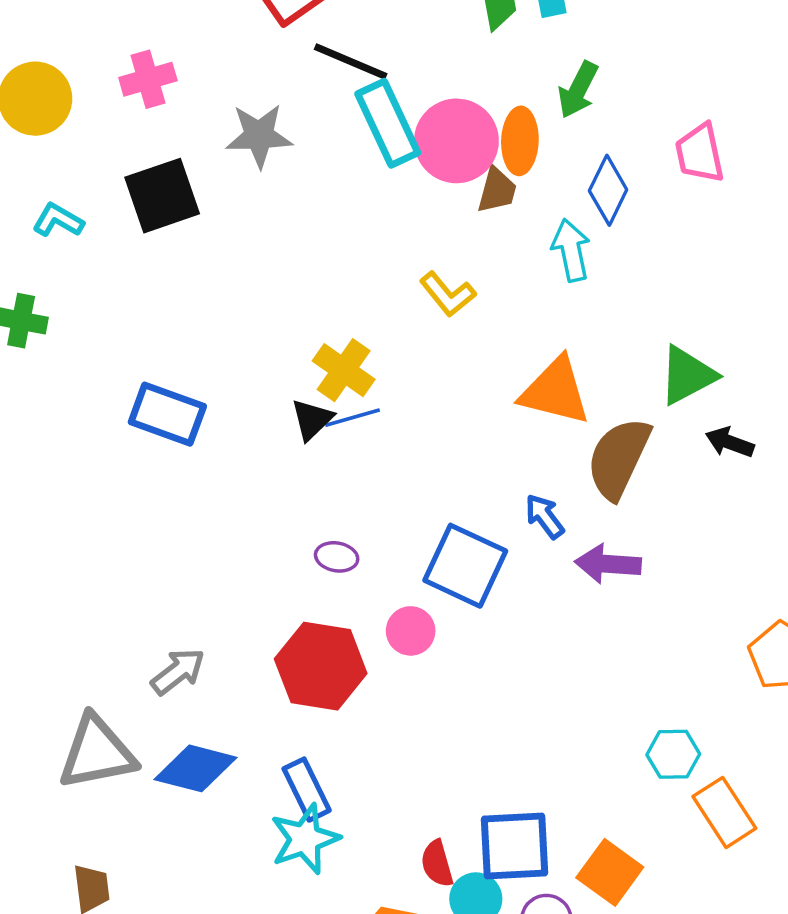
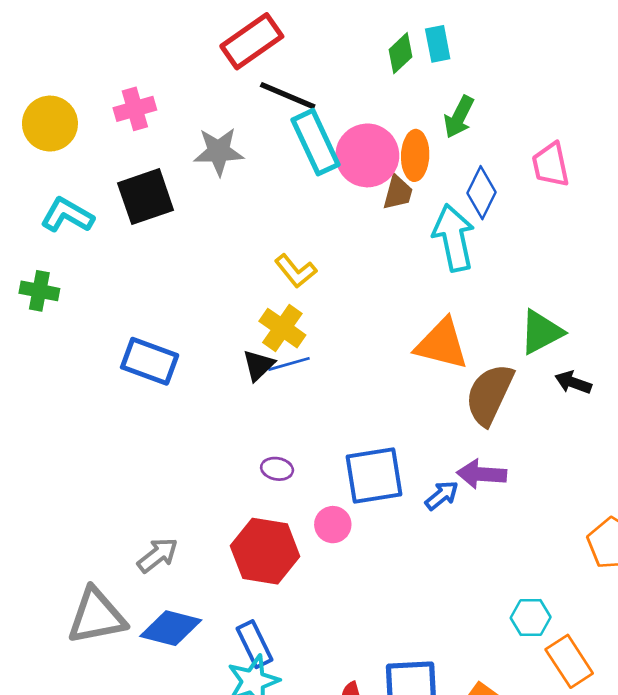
cyan L-shape: (58, 220) -> (67, 215), size x1.4
cyan arrow: (571, 250) -> (454, 238), size x1.4
yellow L-shape: (448, 294) -> (296, 271), moved
blue arrow: (545, 516) -> (442, 495), moved, turned 88
blue square: (465, 566) -> (374, 475), turned -34

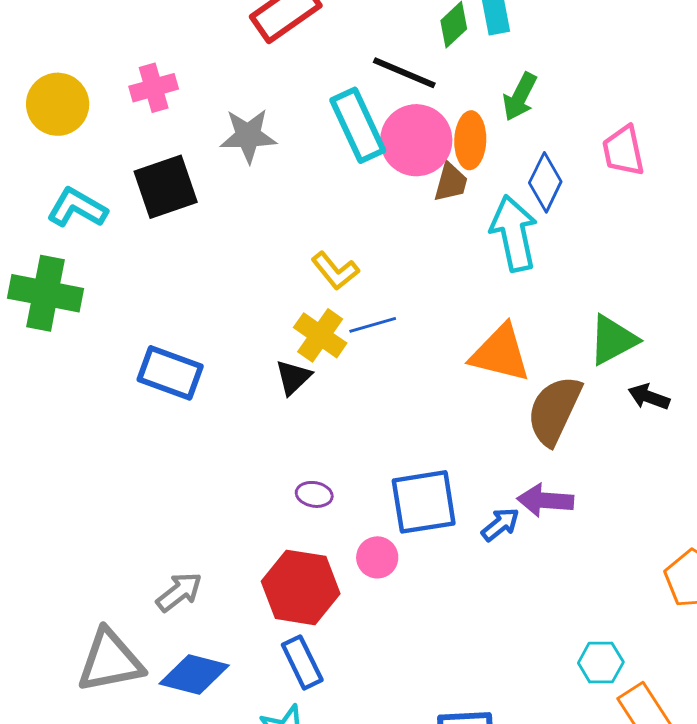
black line: (288, 96) -> (404, 73), moved
green cross: (39, 291) -> (46, 293), size x1.6
blue line: (289, 364) -> (373, 325), moved
blue rectangle: (254, 644) -> (302, 662), moved

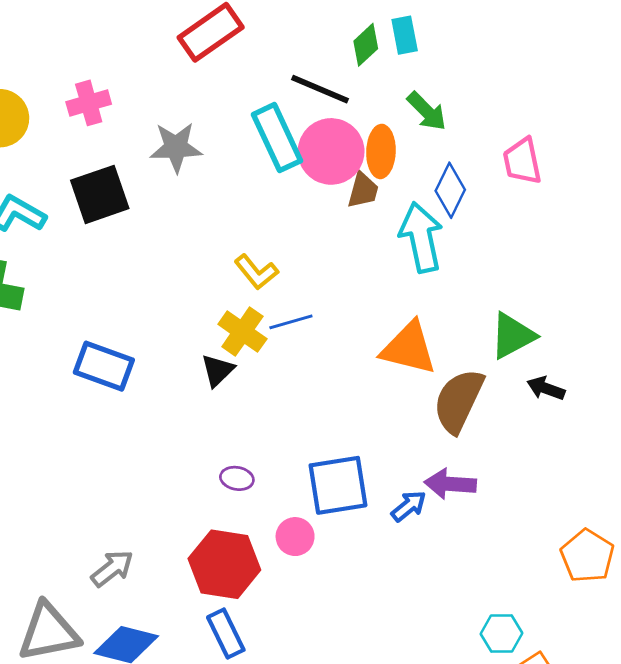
green arrow: (520, 97) -> (427, 111), turned -72

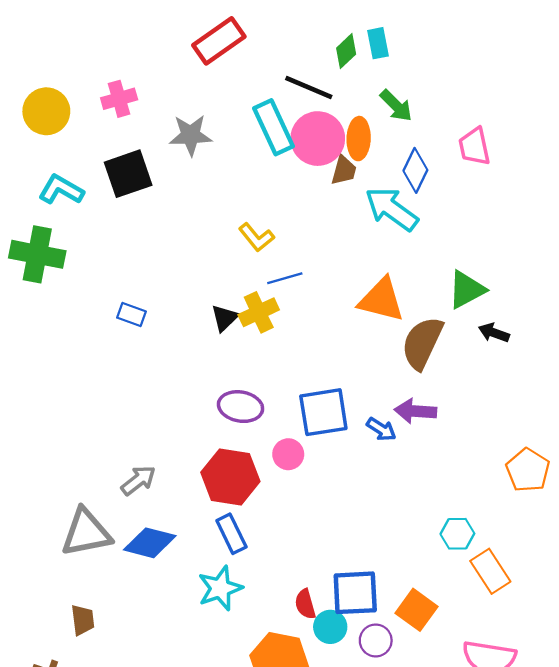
cyan arrow: (421, 237) -> (392, 209), turned -42
yellow cross: (242, 332) -> (259, 312), moved, turned 30
blue rectangle: (104, 366) -> (132, 315), size x0.6
purple ellipse: (237, 478) -> (241, 407), size x1.6
blue arrow: (409, 506) -> (381, 429), turned 72

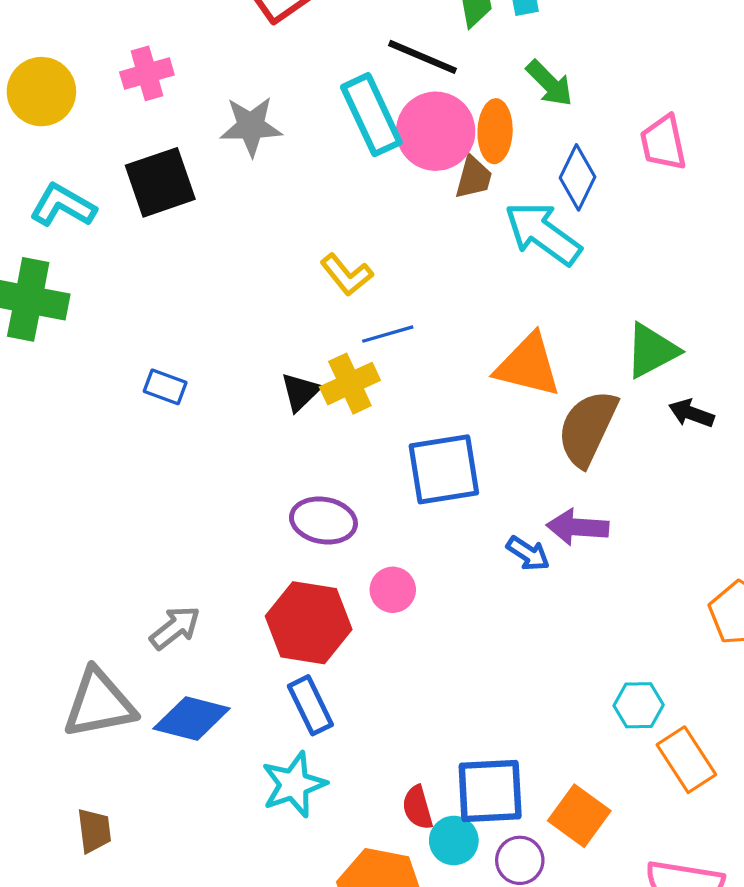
blue square: (323, 412) -> (444, 469), moved

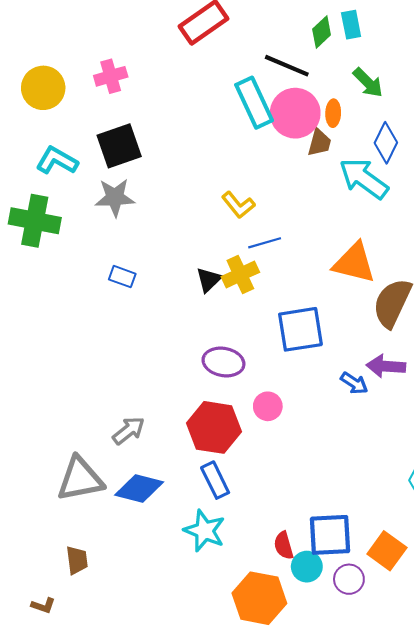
gray star: (251, 126) -> (115, 198), moved
orange ellipse: (495, 131) -> (333, 113), size x0.7
cyan star: (294, 784) -> (205, 531), turned -30

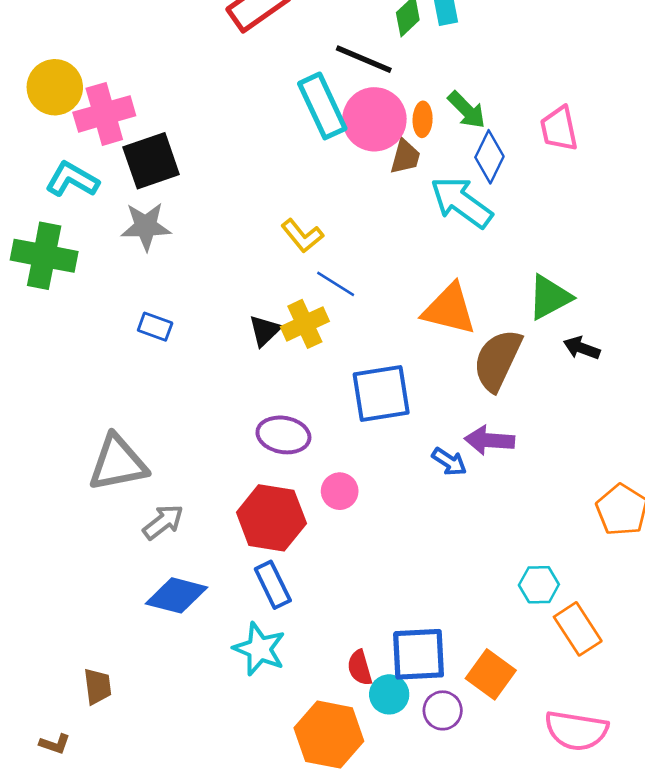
pink cross: (111, 76) -> (104, 114), moved, size x1.4
green arrow: (368, 83) -> (467, 110), moved
blue line: (265, 243) -> (336, 284), turned 48
gray triangle: (80, 479) -> (118, 463), moved

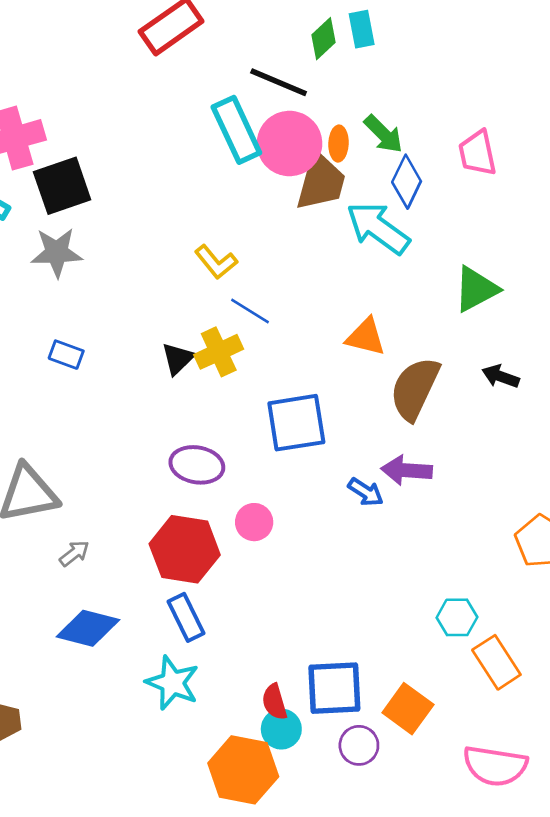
brown trapezoid: (405, 157) -> (321, 182), size x1.6
green triangle: (550, 297) -> (476, 289), moved
orange triangle: (449, 309) -> (366, 337), size x0.7
gray arrow: (163, 522) -> (74, 553), size x0.7
cyan circle: (389, 694) -> (281, 729), moved

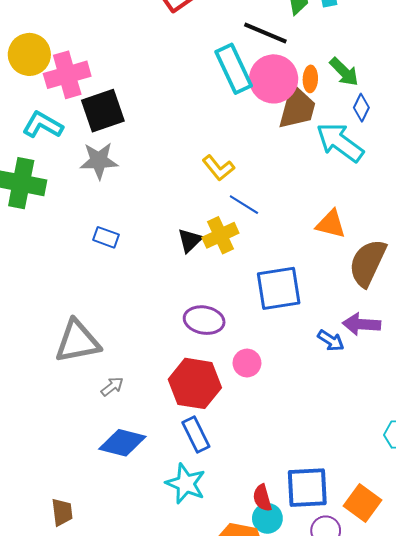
blue diamond: (407, 182) -> (361, 108), size x0.7

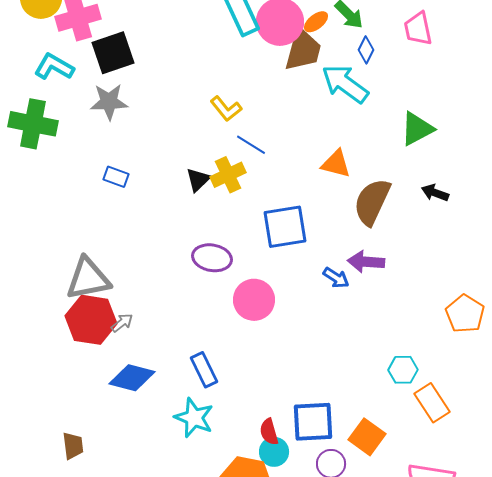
orange ellipse: (310, 79) -> (316, 22), turned 50
pink circle: (247, 363) -> (254, 300), size x1.5
red hexagon: (195, 383) -> (91, 320), moved

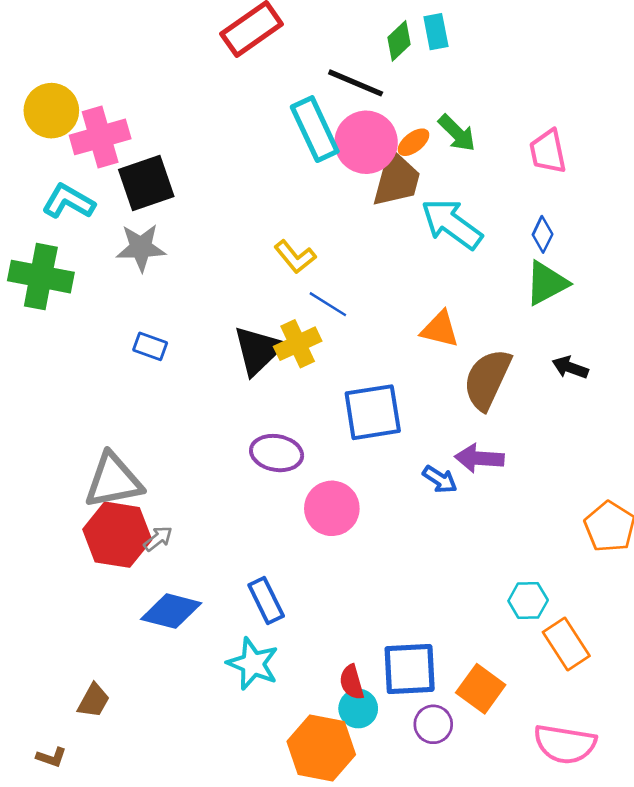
blue diamond: (366, 50) -> (543, 234), moved
black triangle: (198, 180) -> (258, 350), size x1.6
brown trapezoid: (73, 446) -> (93, 701), turned 36

